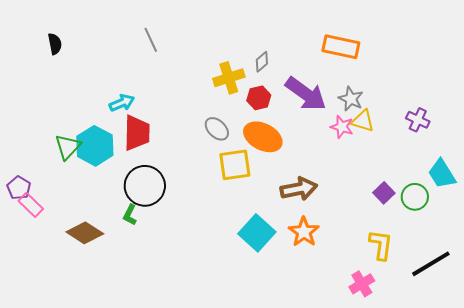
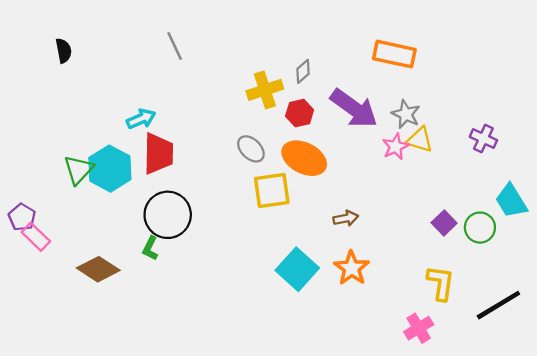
pink star: (342, 127) -> (396, 147), turned 30
brown arrow: (299, 189) -> (346, 218), size x0.6

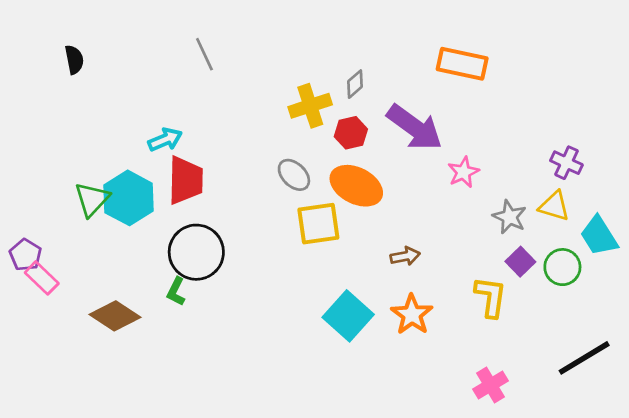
gray star: (406, 114) -> (510, 217), moved
yellow triangle: (420, 140) -> (554, 206), moved
yellow L-shape: (441, 283) -> (491, 297), moved

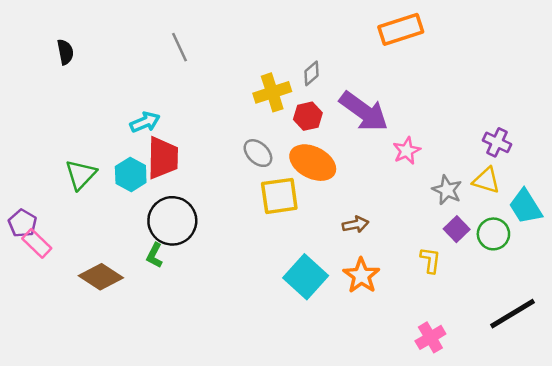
orange rectangle: (462, 64) -> (401, 29), moved, turned -30
cyan hexagon: (129, 198) -> (131, 174), moved, size x0.7
yellow L-shape: (491, 297) -> (430, 260), size x0.7

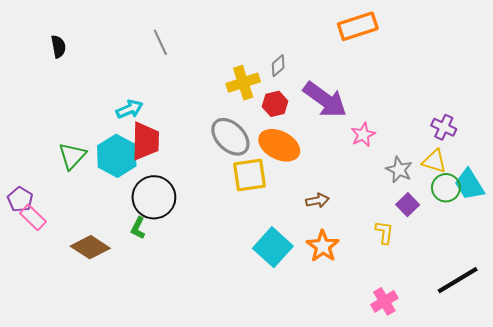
gray ellipse: (258, 153) -> (230, 137), size x1.5
cyan hexagon: (131, 174) -> (117, 156), size x1.4
green circle: (493, 234) -> (446, 188), moved

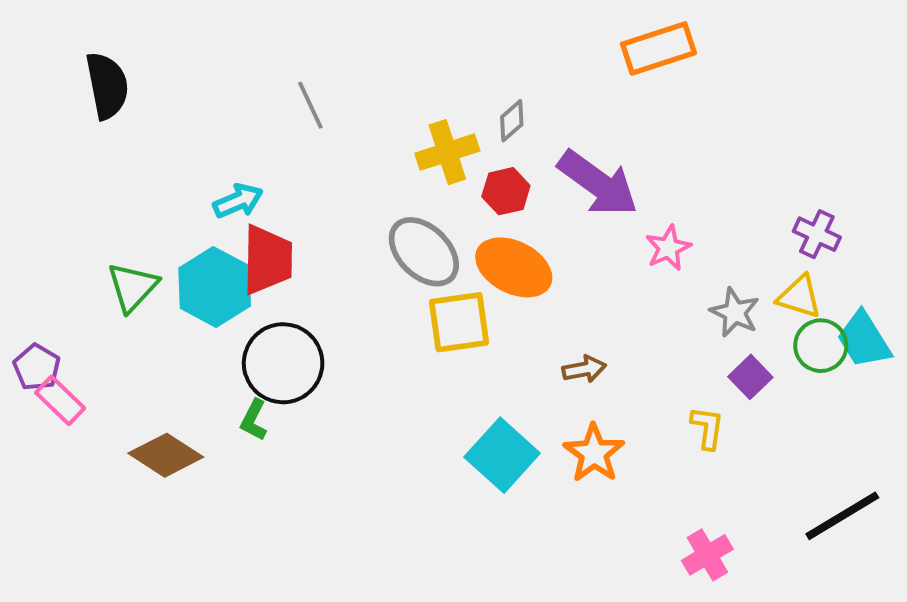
gray line: (160, 42) -> (310, 105), moved
black semicircle: (58, 47) -> (107, 86), size x1.6

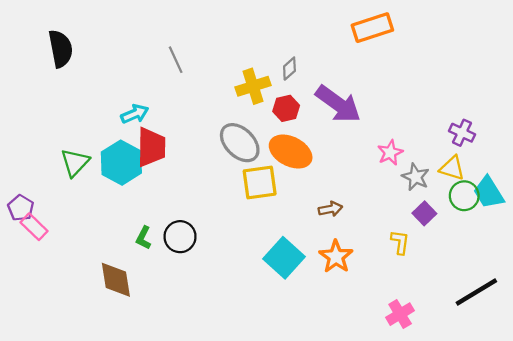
pink star: (668, 248) -> (390, 153), moved
black circle: (283, 363) -> (180, 237), moved, size x0.7
brown diamond: (166, 455) -> (116, 280), moved, turned 48

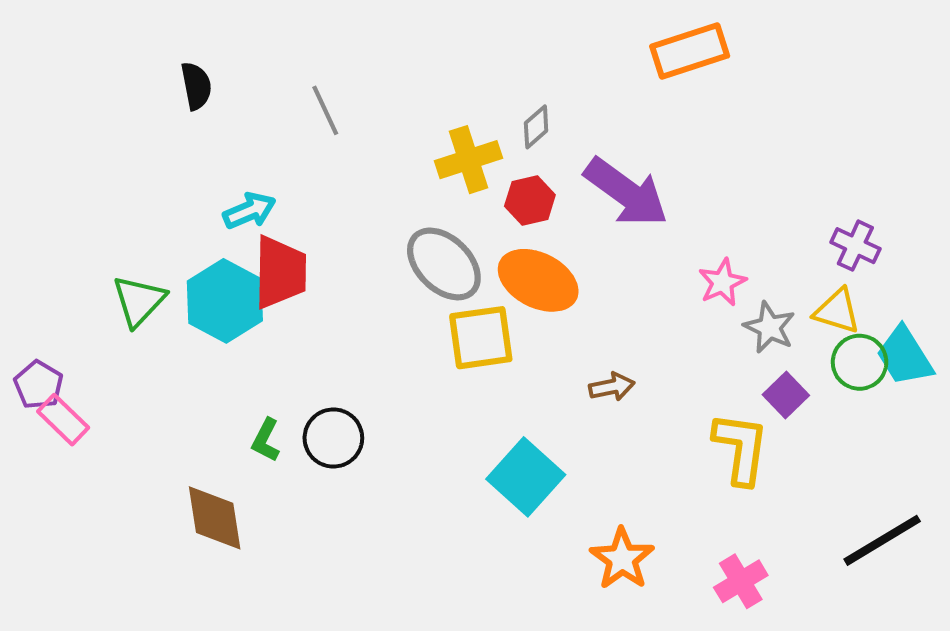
black semicircle: (61, 49) -> (196, 86), moved, size x0.7
yellow L-shape: (400, 242) -> (741, 448), size x1.6
orange star: (336, 257) -> (622, 559), moved

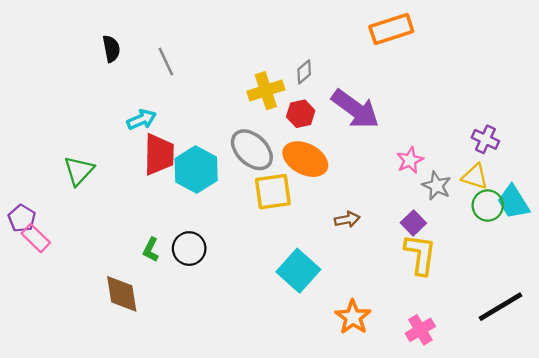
gray line: (325, 110) -> (166, 61), moved
cyan hexagon: (225, 301) -> (196, 170), moved
purple square: (786, 395) -> (413, 223), moved

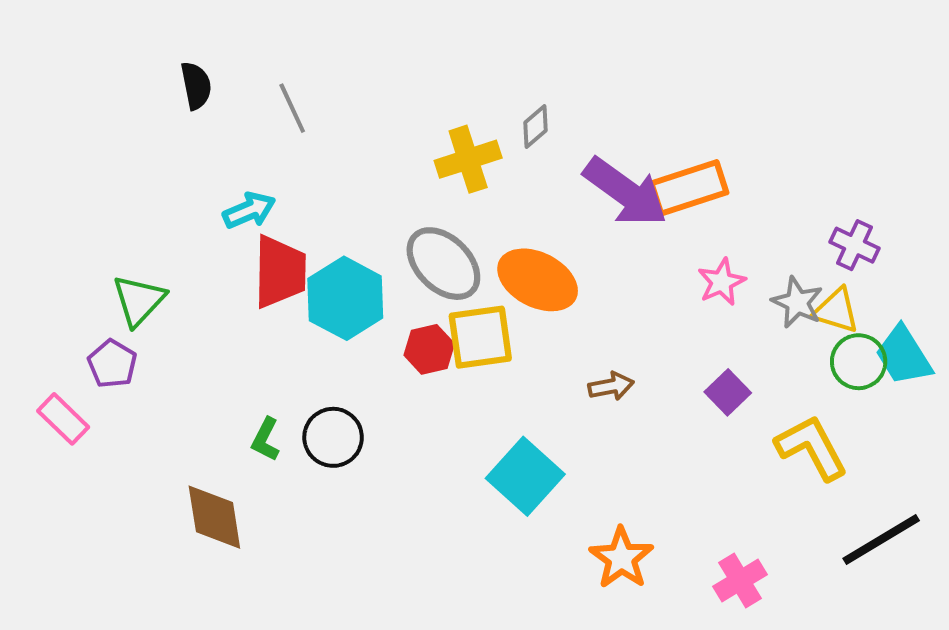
orange rectangle: (391, 29) -> (689, 188), moved
red hexagon: (301, 114) -> (429, 349), moved
gray star: (437, 186) -> (797, 302), moved
purple pentagon: (22, 218) -> (112, 364), moved
yellow L-shape: (420, 254) -> (812, 448), moved, turned -36

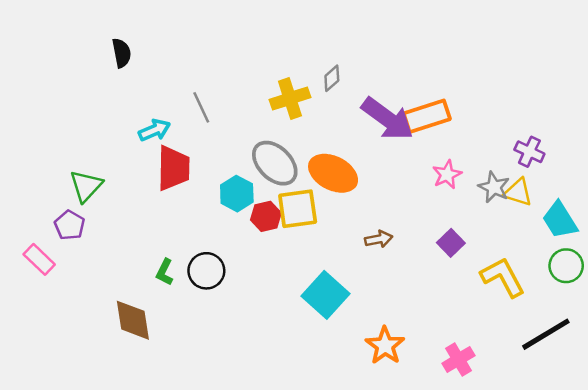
gray line: (292, 108) -> (201, 107), moved
cyan hexagon: (345, 298) -> (237, 194), moved, size x0.7
green circle: (859, 362) -> (566, 266), moved

